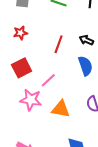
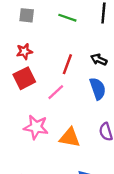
red square: (22, 68) -> (24, 78), moved
pink line: (48, 80) -> (56, 92), moved

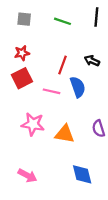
blue semicircle: (98, 89) -> (78, 87), moved
pink line: (56, 92) -> (51, 91), turned 56

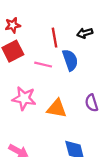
black arrow: (92, 61) -> (85, 33), turned -40
red line: (62, 65) -> (54, 38), turned -30

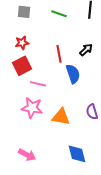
black arrow: (85, 33) -> (86, 50), turned 152
pink line: (43, 65) -> (38, 84), moved

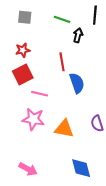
black arrow: (86, 50) -> (78, 35), moved, turned -32

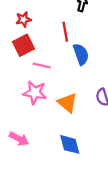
orange triangle: (64, 129) -> (67, 103), turned 30
blue diamond: (81, 168) -> (70, 144), moved
pink arrow: (28, 169) -> (19, 139), moved

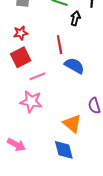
blue semicircle: (81, 54) -> (74, 66), turned -42
pink line: (42, 66) -> (37, 76), turned -35
orange triangle: (67, 103) -> (72, 124), moved

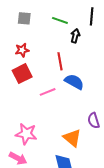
pink line: (37, 76) -> (48, 92), moved
pink star: (31, 101) -> (26, 134), moved

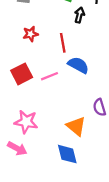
red star: (22, 50) -> (31, 34), moved
red square: (22, 74) -> (22, 74), moved

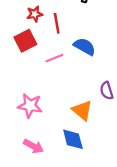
red line: (63, 43) -> (57, 23), moved
red square: (22, 74) -> (25, 41), moved
pink arrow: (17, 148) -> (33, 146), moved

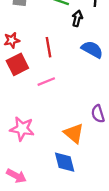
red star: (35, 14) -> (12, 40), moved
blue semicircle: (85, 47) -> (92, 49), moved
pink arrow: (33, 146) -> (16, 176), moved

